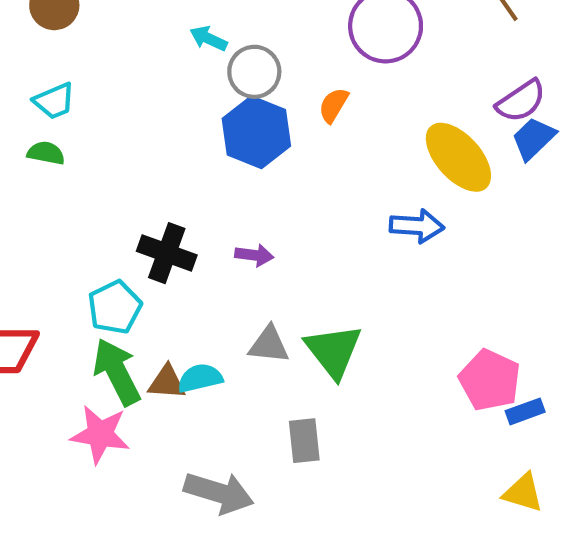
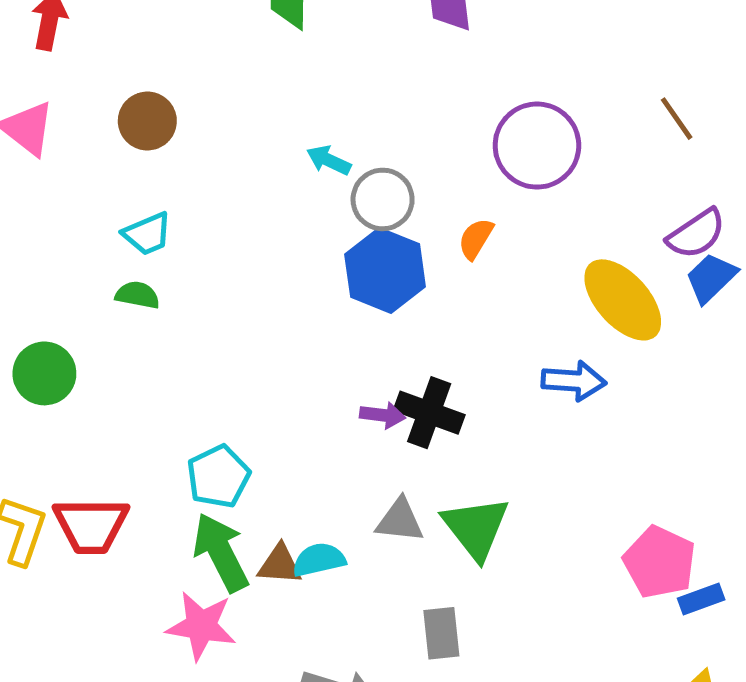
black cross: (167, 253) -> (429, 413), moved

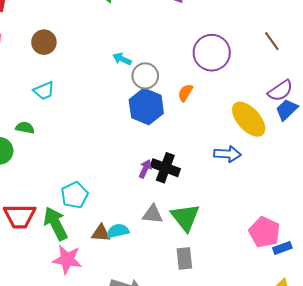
green semicircle: (138, 295) -> (25, 128), moved
purple arrow: (383, 415) -> (145, 169), turned -72
green arrow: (221, 552) -> (56, 224), moved
gray rectangle: (441, 633) -> (184, 258), moved

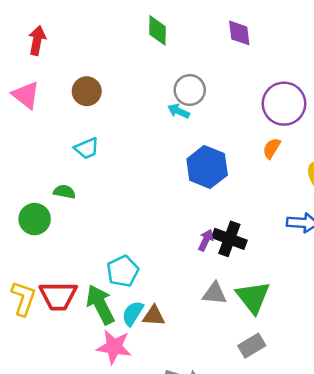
gray circle: (145, 76) -> (190, 90), moved
orange semicircle: (185, 93) -> (272, 148), moved
cyan semicircle: (118, 231) -> (133, 313), moved, turned -45
gray rectangle: (184, 258) -> (252, 346), turned 65

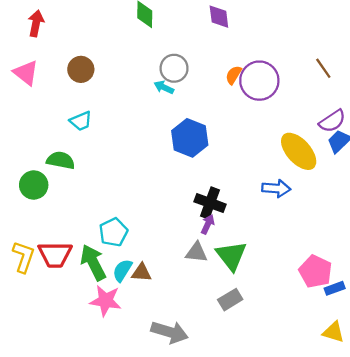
orange semicircle: (272, 148) -> (234, 75), moved
green semicircle: (64, 192) -> (61, 160), size x1.4
purple arrow: (206, 240) -> (208, 224), moved

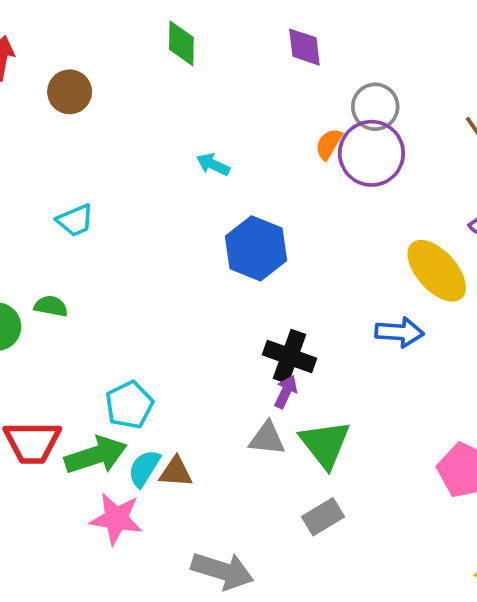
gray circle: (174, 68) -> (375, 107), moved
brown circle: (81, 69) -> (70, 92), moved
green semicircle: (61, 160) -> (51, 306), moved, size x0.7
green arrow: (93, 262) -> (96, 455), turned 99

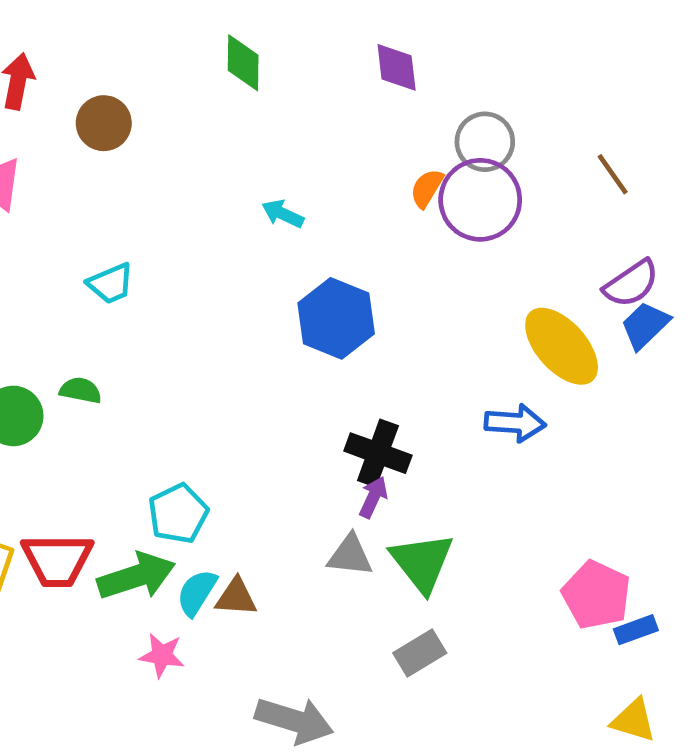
pink star: (116, 519) -> (162, 655), size x0.7

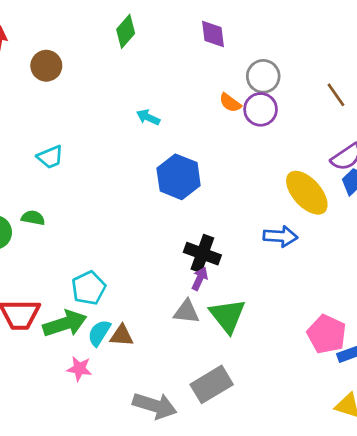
green diamond: (243, 63) -> (126, 31), turned 40
orange semicircle: (427, 188) -> (230, 103), turned -85
purple circle: (480, 200) -> (261, 109), size x0.7
gray rectangle: (420, 653) -> (212, 384), moved, size x1.4

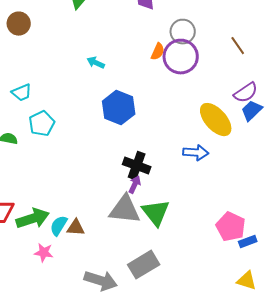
orange semicircle: (230, 103) -> (158, 52), turned -102
purple circle: (261, 109) -> (181, 57), size x1.4
cyan pentagon: (89, 288) -> (42, 124), moved
gray triangle: (186, 312) -> (125, 210), size x1.6

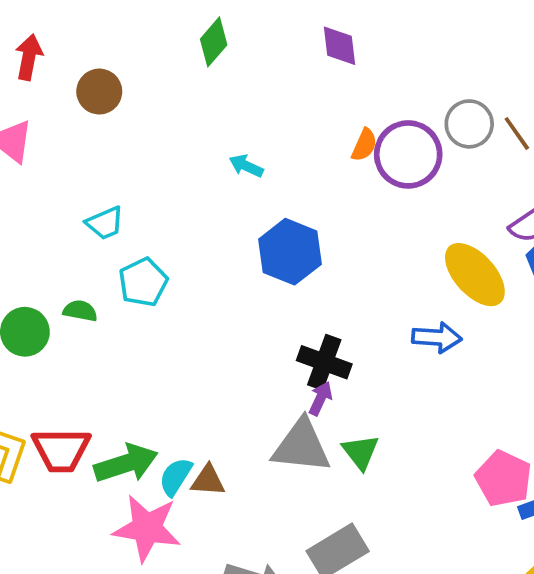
gray circle: (183, 32) -> (469, 124), moved
green triangle: (156, 213) -> (361, 452), size x0.7
pink star: (44, 253) -> (147, 528), size x1.8

